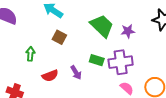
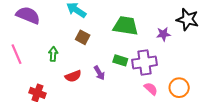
green trapezoid: (102, 26) -> (126, 26), turned -35
purple star: (128, 31) -> (163, 34), moved

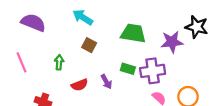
purple star: (163, 34) -> (172, 42), size x1.5

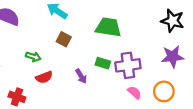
purple star: (172, 42) -> (173, 57), moved
green arrow: (59, 62) -> (33, 57), turned 104
red semicircle: (80, 85) -> (44, 77), moved

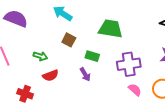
green rectangle: (103, 63) -> (92, 56), moved

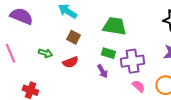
green rectangle: (92, 56) -> (108, 53), moved
purple arrow: (85, 74) -> (102, 71), moved
red semicircle: (51, 75) -> (70, 62), moved

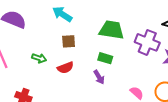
brown square: (73, 37) -> (69, 41), turned -32
purple cross: (132, 61) -> (147, 42), moved, turned 30

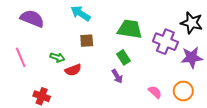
green rectangle: (105, 58) -> (123, 57), turned 40
red semicircle: (65, 68) -> (73, 70), moved

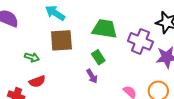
brown square: (87, 41) -> (61, 40), size x1.6
red semicircle: (73, 70) -> (37, 81), moved

